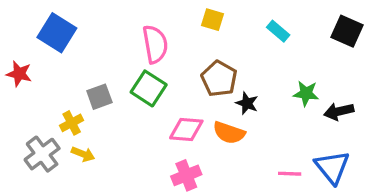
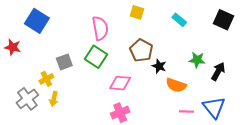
black arrow: (339, 111) -> (218, 71), turned 132
orange semicircle: (229, 133) -> (176, 85), moved
yellow arrow: (83, 154) -> (54, 99), turned 80

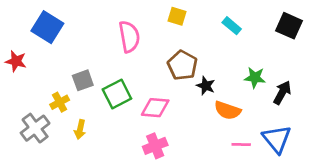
green square: (96, 57) -> (117, 94), moved, turned 30
yellow arrow: (54, 99) -> (80, 129), moved

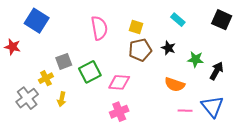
yellow square: (177, 16) -> (136, 27), moved
brown pentagon: (182, 65) -> (140, 50), turned 30
black star: (206, 86) -> (168, 48), moved

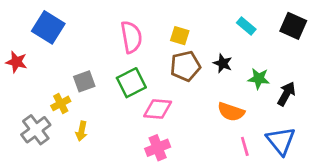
cyan rectangle: (178, 20) -> (246, 26), moved
green square: (90, 72) -> (131, 83), moved
pink line: (185, 111) -> (245, 146), turned 72

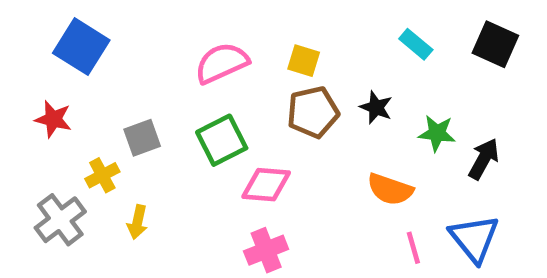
pink semicircle: (131, 37) -> (222, 63), turned -104
red star: (16, 62) -> (53, 119), moved

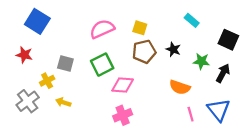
black square: (495, 44) -> (228, 40), moved
gray square: (142, 138) -> (65, 63), turned 35
yellow arrow: (137, 222) -> (63, 102), turned 96

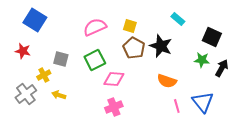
black star: (173, 49) -> (161, 46), size x1.6
brown pentagon: (144, 52) -> (134, 48), turned -30
green star: (201, 61) -> (202, 60), moved
black arrow: (223, 73) -> (222, 68), moved

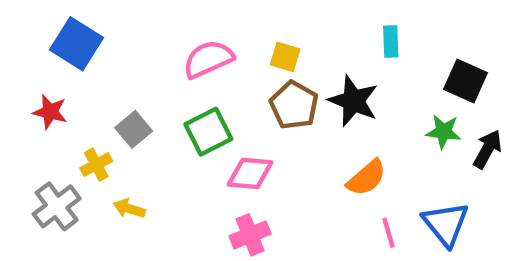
cyan rectangle: (178, 19) -> (391, 41), turned 48
gray square: (61, 59) -> (134, 129), turned 35
orange semicircle: (167, 81) -> (367, 178), turned -60

